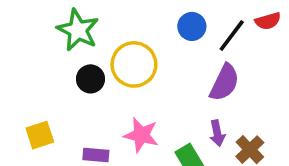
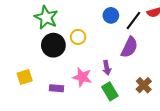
yellow circle: (134, 64) -> (78, 37), size x0.6
black circle: (91, 79) -> (53, 45), size x1.5
purple arrow: (217, 133) -> (107, 68), moved

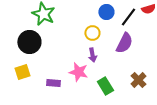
yellow circle: (78, 37) -> (92, 33), moved
black circle: (53, 45) -> (29, 42), moved
purple arrow: (107, 68) -> (92, 55), moved

